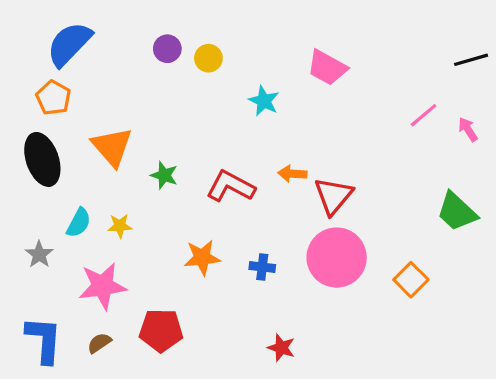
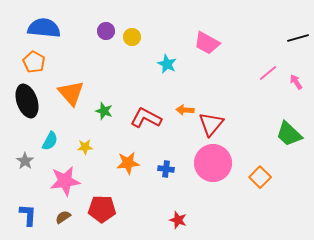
blue semicircle: (69, 44) -> (44, 28), turned 52
yellow star: (120, 226) -> (85, 147), moved
blue L-shape: (44, 340) -> (28, 215), size x0.7

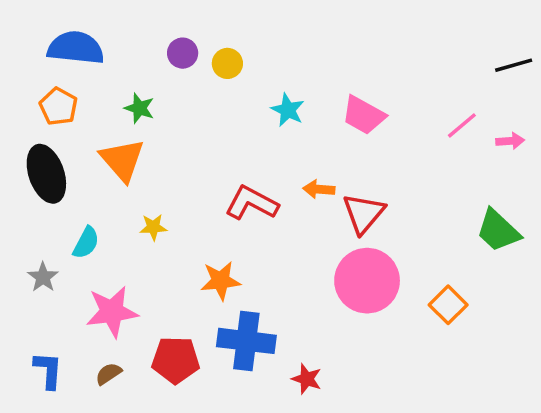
pink trapezoid: (207, 43) -> (364, 115), moved
pink arrow: (296, 82) -> (510, 141), turned 119
green star: (104, 111) -> (139, 108), moved
yellow star: (85, 147) -> (153, 227), moved
blue cross: (166, 169) -> (246, 341), moved, size x2.0

